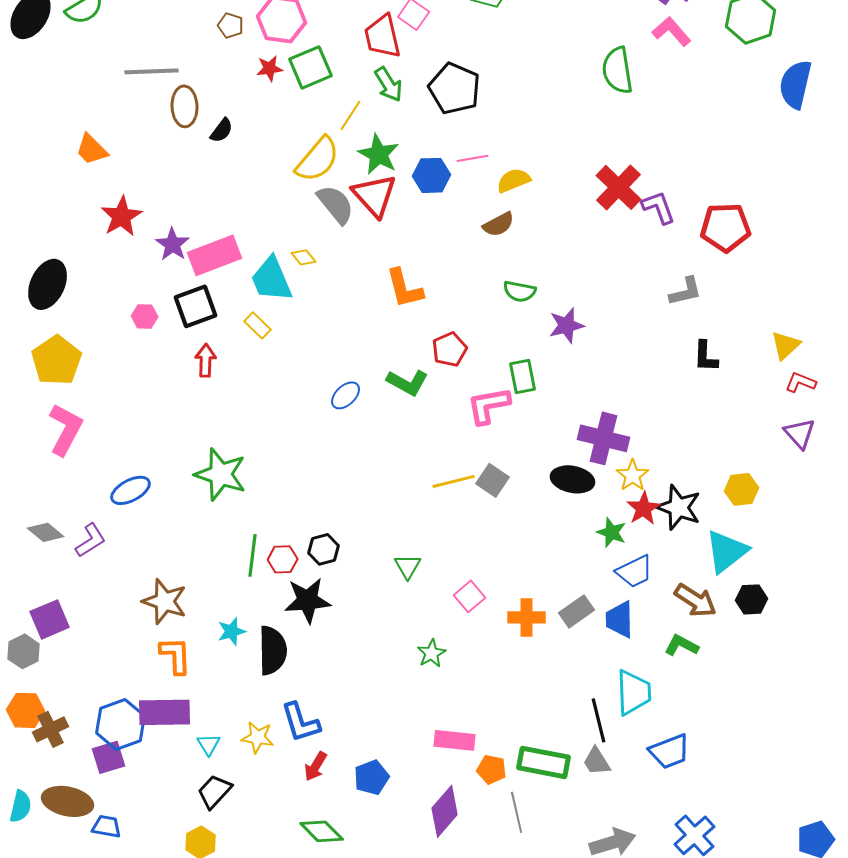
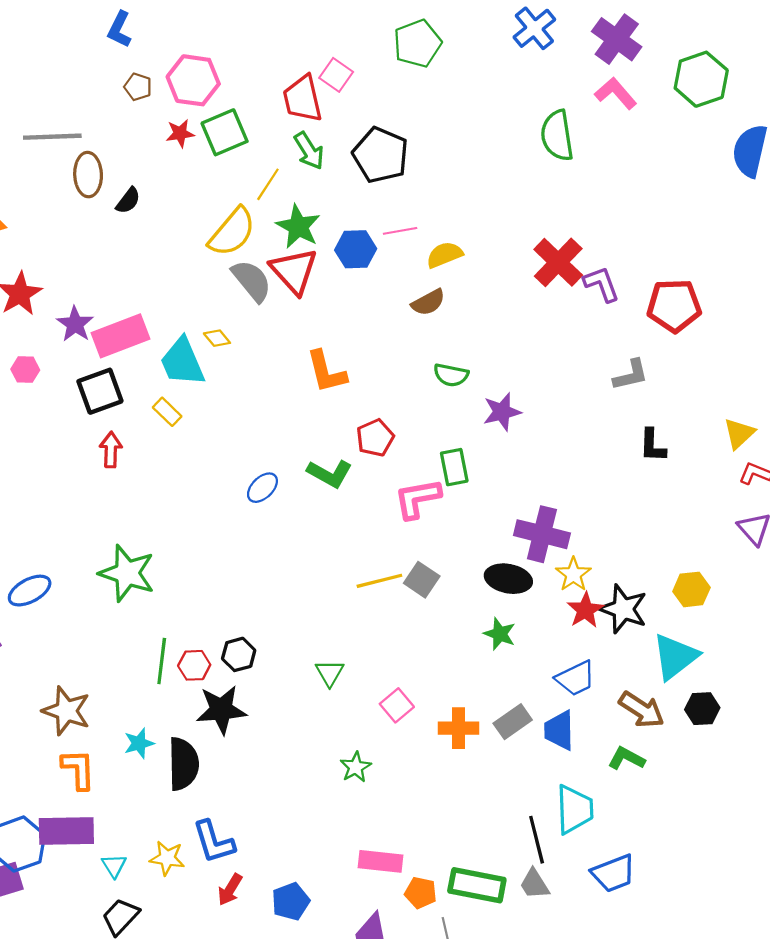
pink hexagon: (145, 316) -> (25, 370), moved
green star: (612, 532) -> (500, 634), moved

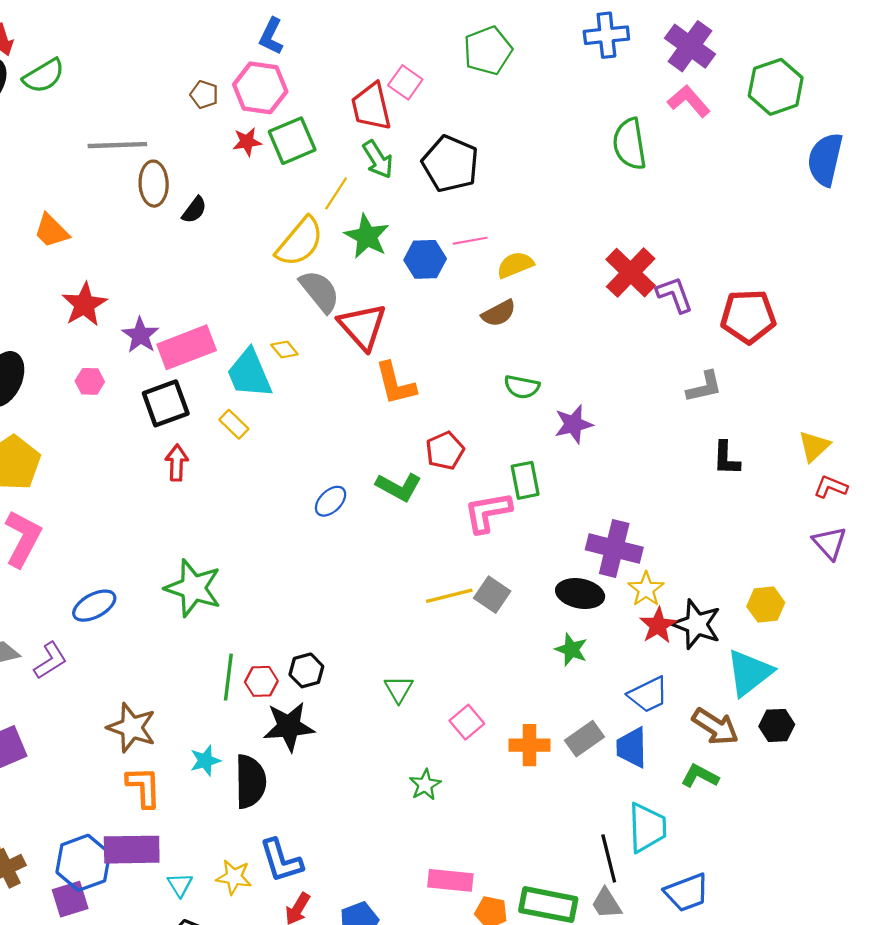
blue cross: (534, 28) -> (606, 35), turned 33
blue L-shape: (119, 29) -> (271, 36), moved
red triangle: (294, 271) -> (362, 326), moved

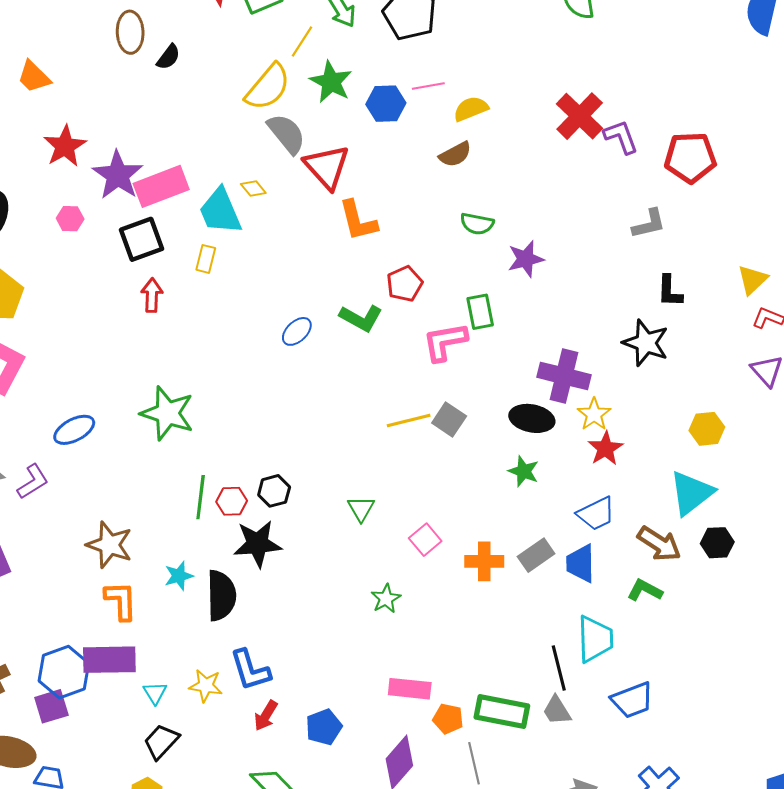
purple star: (140, 335) -> (118, 175), size x1.4
yellow rectangle: (234, 424) -> (206, 259), turned 60
black star: (697, 624) -> (646, 343), moved

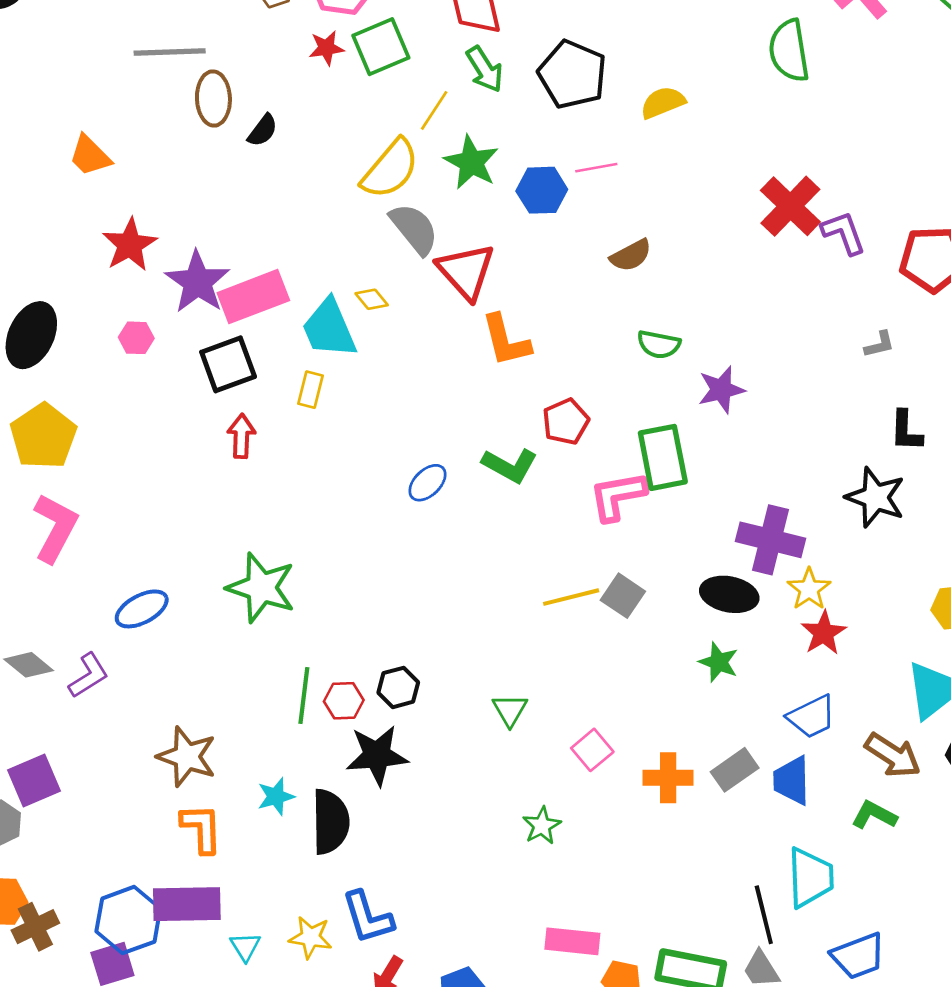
yellow semicircle: (471, 109) -> (663, 102), moved
gray L-shape: (649, 224) -> (879, 344), size x0.7
green rectangle: (480, 312) -> (663, 457), size x1.4

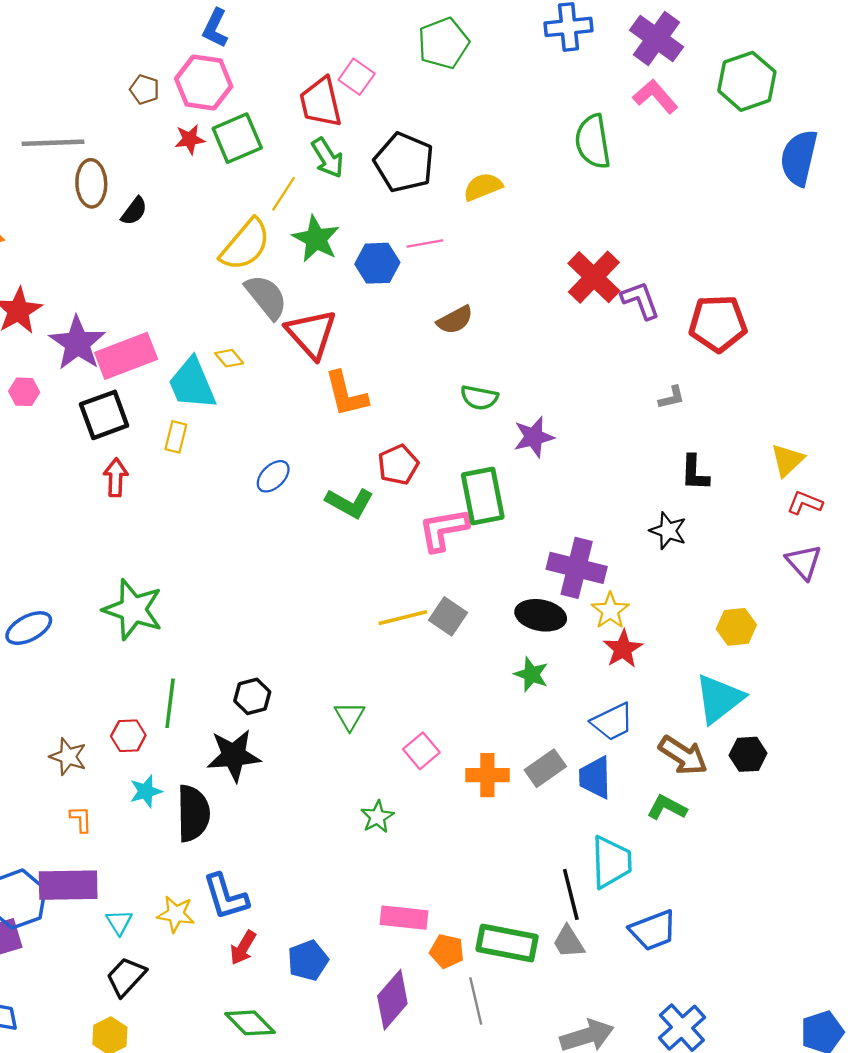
blue ellipse: (427, 483) -> (273, 476), moved
black star: (875, 497) -> (668, 531), size x0.7
red hexagon: (344, 701) -> (128, 736), moved
brown star: (187, 757) -> (68, 757), size x0.7
orange L-shape: (201, 828) -> (81, 819), size x0.6

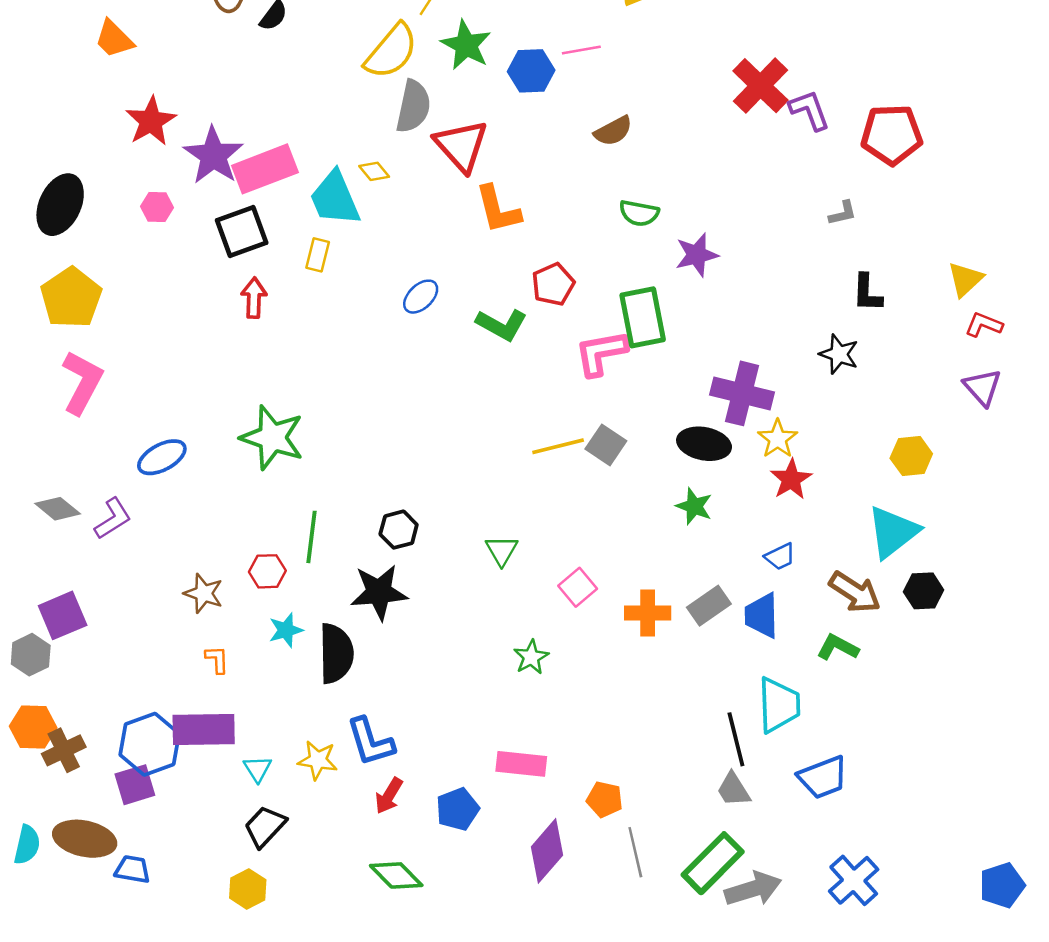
gray semicircle: (266, 297) -> (413, 106), turned 51
blue trapezoid: (612, 722) -> (780, 557), size x0.7
pink rectangle: (404, 918) -> (521, 764), moved
green rectangle: (507, 943) -> (713, 863), moved, turned -56

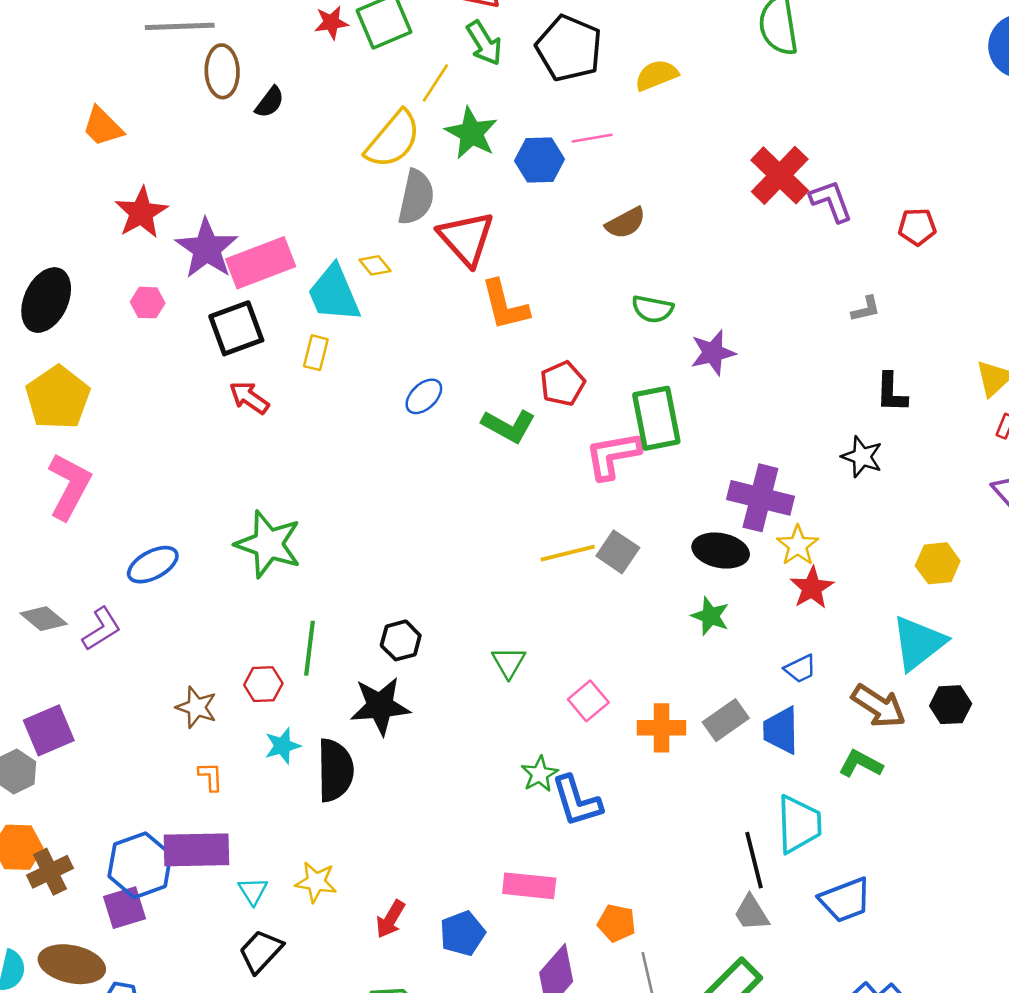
red pentagon: (892, 135) -> (917, 227), size x0.6
red arrow: (254, 298) -> (249, 398), turned -57
blue L-shape: (370, 742) -> (577, 801), moved

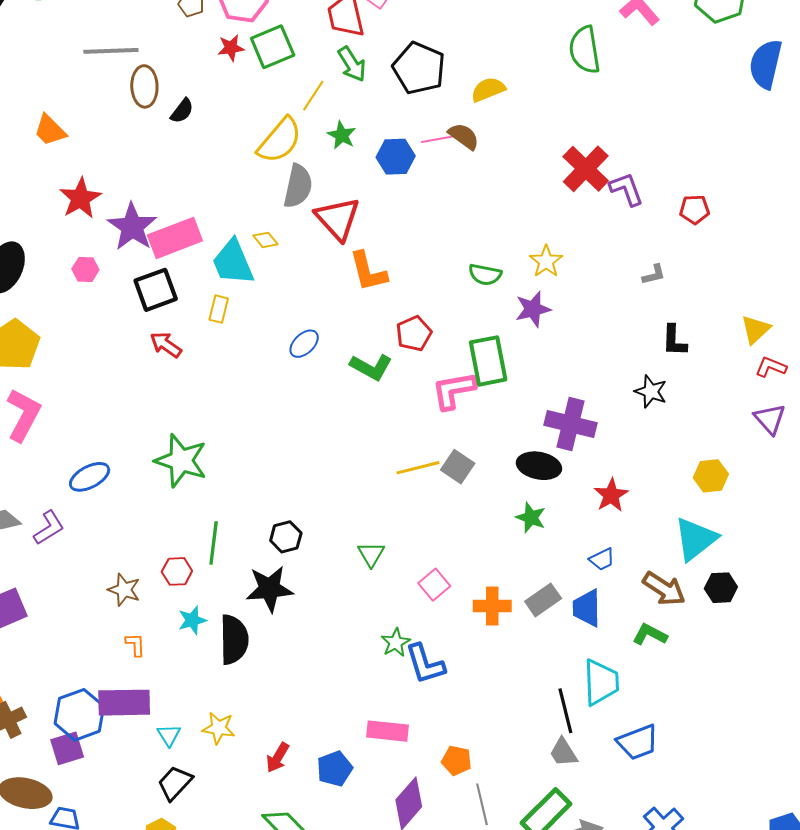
green star: (471, 133) -> (342, 135), size x0.7
brown semicircle: (626, 223) -> (464, 136), moved, turned -116
yellow star: (798, 545) -> (546, 261), moved

